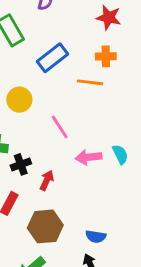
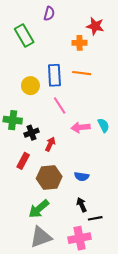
orange cross: (106, 56) -> (80, 43), moved
blue rectangle: (53, 58) -> (54, 75), moved, turned -55
blue semicircle: (96, 237) -> (82, 176), moved

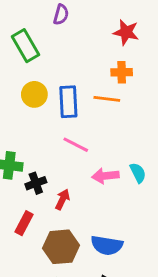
orange cross: (80, 43) -> (122, 72), moved
yellow circle: (30, 86) -> (34, 94), moved
pink line: (60, 105) -> (76, 145), turned -30
blue semicircle: (82, 176) -> (107, 245), size x1.5

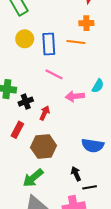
cyan semicircle: (138, 173) -> (98, 86), moved, turned 56
blue semicircle: (107, 245) -> (93, 145), moved

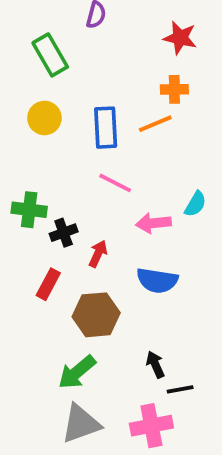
yellow circle: (25, 39) -> (44, 118), moved
orange line: (76, 42) -> (155, 124), turned -30
blue semicircle: (93, 145) -> (157, 280), moved

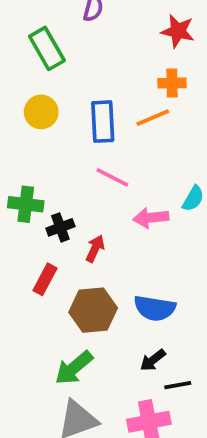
blue semicircle: (157, 280) -> (155, 308), moved
black arrow: (155, 364) -> (153, 360), turned -104

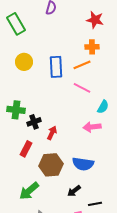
green rectangle: (47, 48) -> (16, 24), moved
pink line: (112, 177) -> (82, 88), moved
pink arrow: (151, 218) -> (92, 127), moved
black arrow: (153, 360) -> (74, 191), moved
green arrow: (74, 368) -> (29, 191), moved

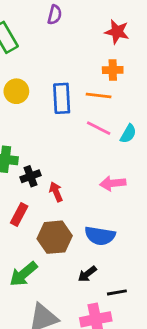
orange line: (82, 65) -> (99, 95), turned 30
cyan semicircle: (103, 107) -> (128, 134), moved
red arrow: (52, 133) -> (56, 192), turned -48

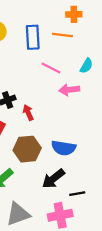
pink line: (99, 128) -> (51, 68), moved
pink arrow: (113, 183) -> (69, 90), moved
black arrow: (87, 274) -> (53, 179), size x1.5

